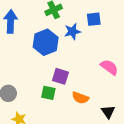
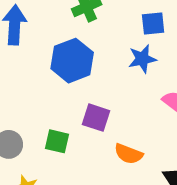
blue star: (72, 31) -> (142, 59), moved
green square: (48, 93) -> (57, 141), moved

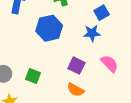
blue square: (153, 23) -> (102, 13), turned -32
purple square: (96, 118) -> (76, 66), moved

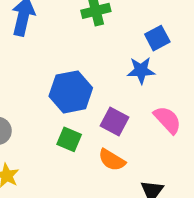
blue hexagon: (49, 28) -> (71, 92), moved
green square: (33, 76) -> (69, 139), moved

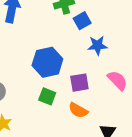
blue square: (157, 38) -> (82, 21), moved
purple square: (115, 121) -> (79, 83), turned -36

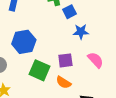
blue hexagon: (47, 62) -> (24, 42), moved
green square: (47, 96) -> (39, 70), size x1.5

